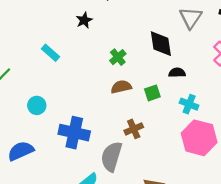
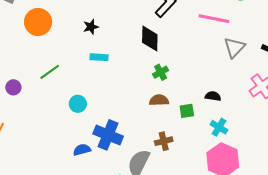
black star: (84, 20) -> (91, 27), moved
black diamond: (161, 44) -> (150, 39), moved
cyan rectangle: (50, 53) -> (99, 57), turned -48
blue semicircle: (21, 151) -> (82, 150), moved, size x0.7

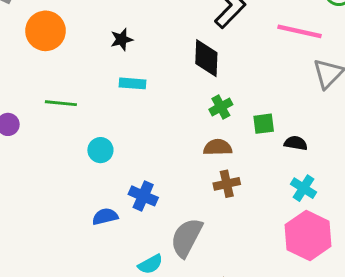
green line: (50, 72) -> (61, 103), turned 40
green square: (187, 111) -> (264, 124), moved
blue cross: (108, 135) -> (143, 196), size x0.7
brown cross: (164, 141) -> (227, 184), moved

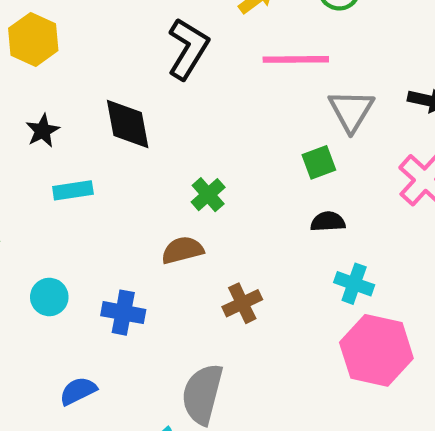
black diamond: (206, 58) -> (128, 124), moved
green square: (264, 124) -> (319, 162), moved
brown semicircle: (218, 147) -> (182, 250), moved
blue cross: (143, 196) -> (123, 313), moved

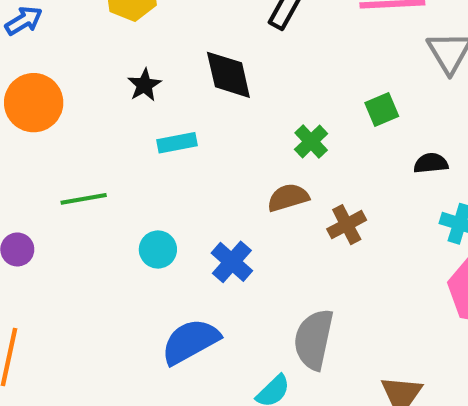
green square: (319, 162) -> (382, 110), moved
brown cross: (242, 303) -> (347, 225), moved
blue cross: (123, 313) -> (232, 262), turned 33
blue semicircle: (78, 391) -> (190, 341), size x1.6

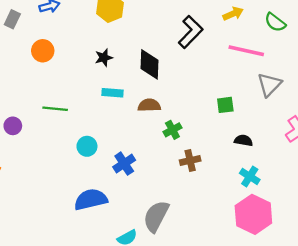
orange circle: (34, 103) -> (43, 51), size x0.7
green cross: (311, 142) -> (172, 130), moved
brown semicircle: (288, 198) -> (149, 105), moved

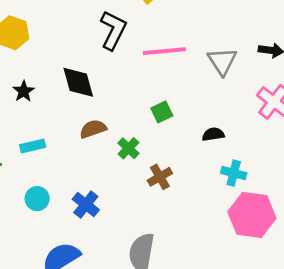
pink line: (246, 51) -> (164, 51), moved
cyan rectangle: (113, 93) -> (33, 146), moved
green square: (225, 105) -> (162, 112), moved

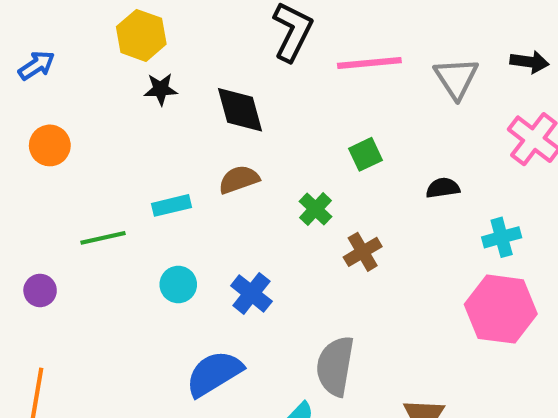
black star: (24, 91) -> (161, 89), moved, turned 30
brown semicircle: (93, 129) -> (239, 180), moved
cyan cross: (234, 173) -> (502, 237), moved, turned -30

